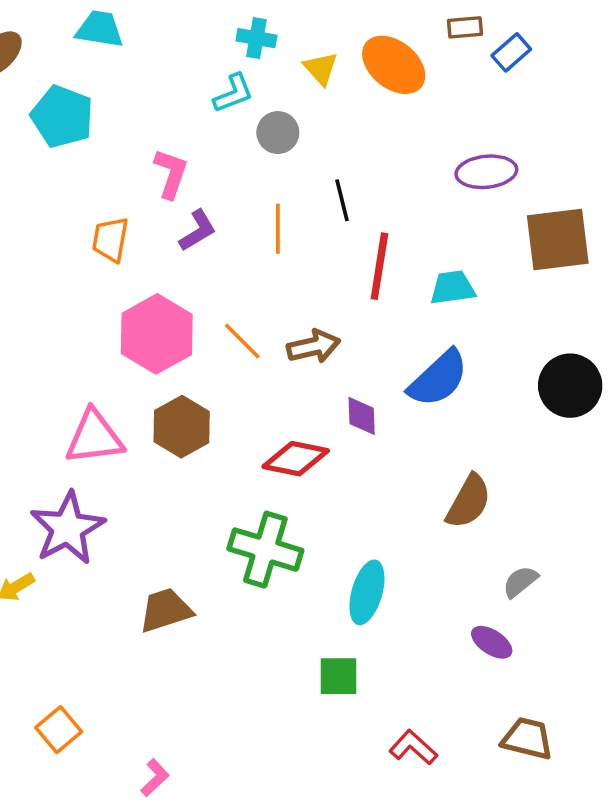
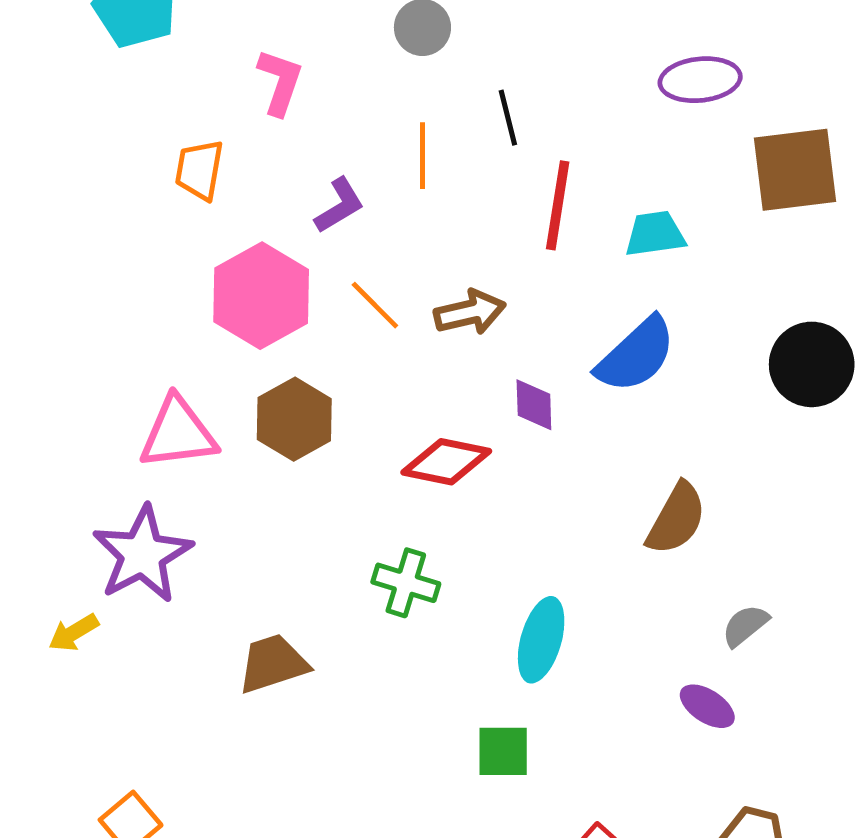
purple L-shape: (198, 231) -> (339, 205), moved
green cross: (265, 550) -> (406, 583), size x0.7

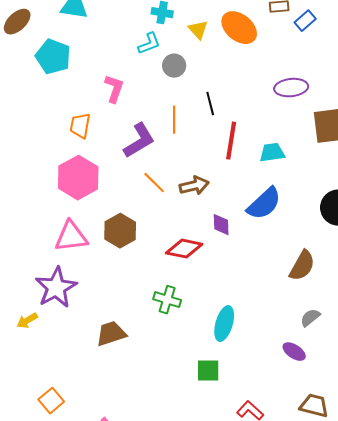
purple L-shape: (339, 205) -> (139, 141), size x1.5
pink hexagon: (261, 296) -> (78, 178), moved
brown semicircle: (676, 519) -> (302, 266), moved

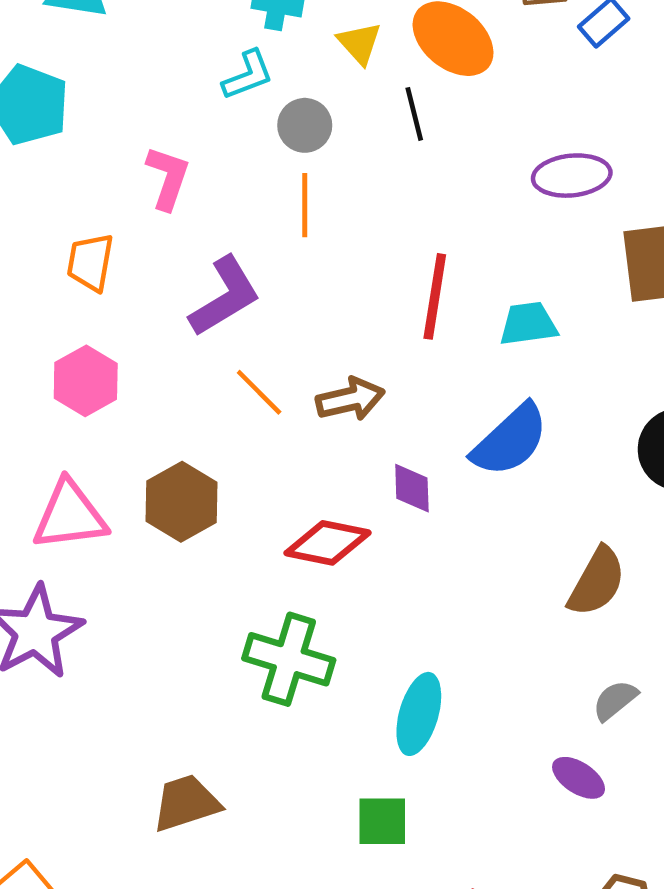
black line: (210, 104) -> (414, 114), moved
orange line: (174, 120) -> (305, 205), moved
pink hexagon: (78, 178) -> (86, 381), size x0.7
green cross: (167, 300) -> (289, 659), size x1.4
brown trapezoid: (111, 334) -> (186, 803), moved

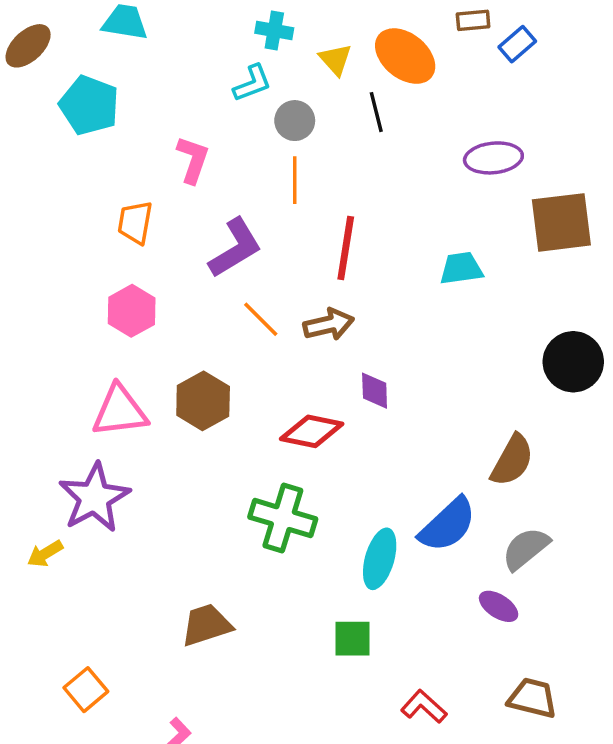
red line: (435, 296) -> (346, 248), moved
blue semicircle: (510, 440) -> (448, 525), moved
gray semicircle: (615, 700) -> (526, 549), size x1.4

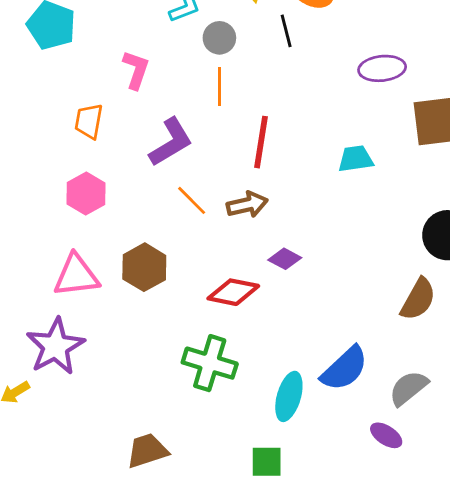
purple diamond: (375, 391) -> (285, 259), turned -60
brown semicircle: (512, 460) -> (418, 299), moved

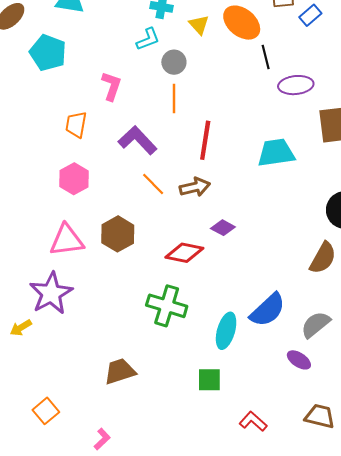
black line: (286, 31) -> (266, 57), moved
purple L-shape: (171, 142) -> (138, 140), turned -102
cyan trapezoid: (356, 159) -> (276, 153), size x1.4

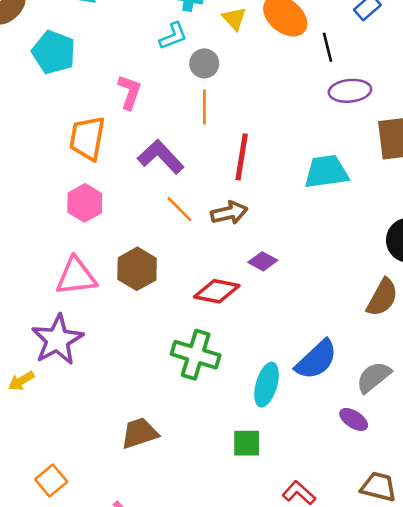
black line: (266, 57) -> (328, 47), moved
orange trapezoid: (76, 125) -> (87, 138), size x1.4

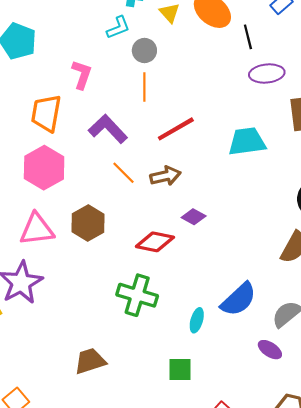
red line: (242, 157) -> (176, 129), turned 51
pink hexagon: (85, 203) -> (44, 168), size x1.4
cyan ellipse: (267, 385) -> (197, 320), size x0.7

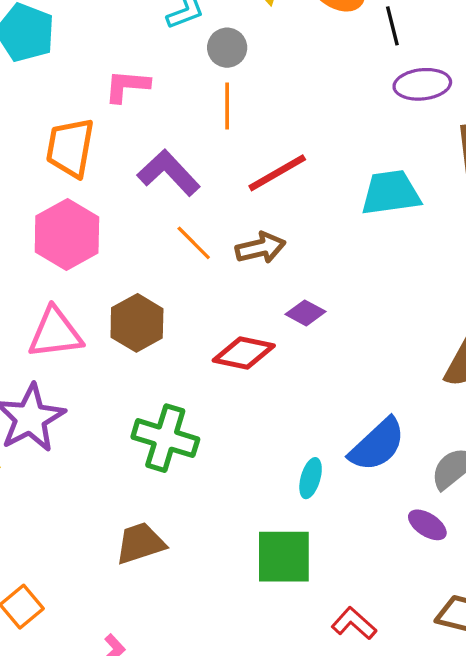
pink L-shape: (82, 75) -> (127, 86), turned -104
green cross: (137, 295) -> (165, 438), moved
green square: (180, 369) -> (284, 557), size x1.5

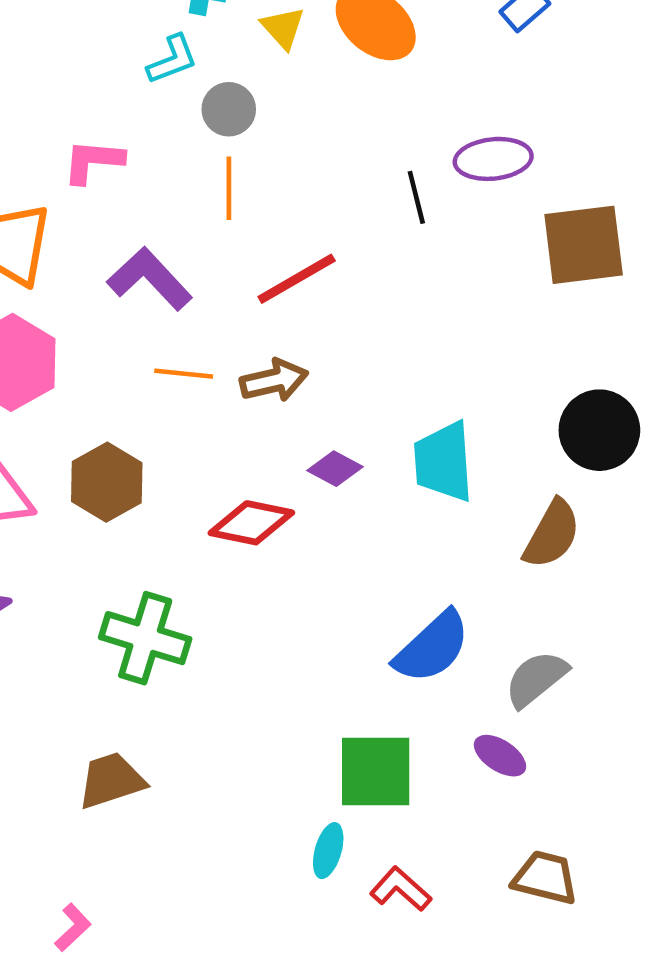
black line: (392, 26) -> (416, 197), moved
cyan trapezoid: (391, 193) -> (443, 462), moved, turned -86
orange line: (194, 243) -> (184, 374), turned -39
cyan ellipse: (311, 478) -> (328, 851), moved
green square: (284, 557) -> (376, 771), moved

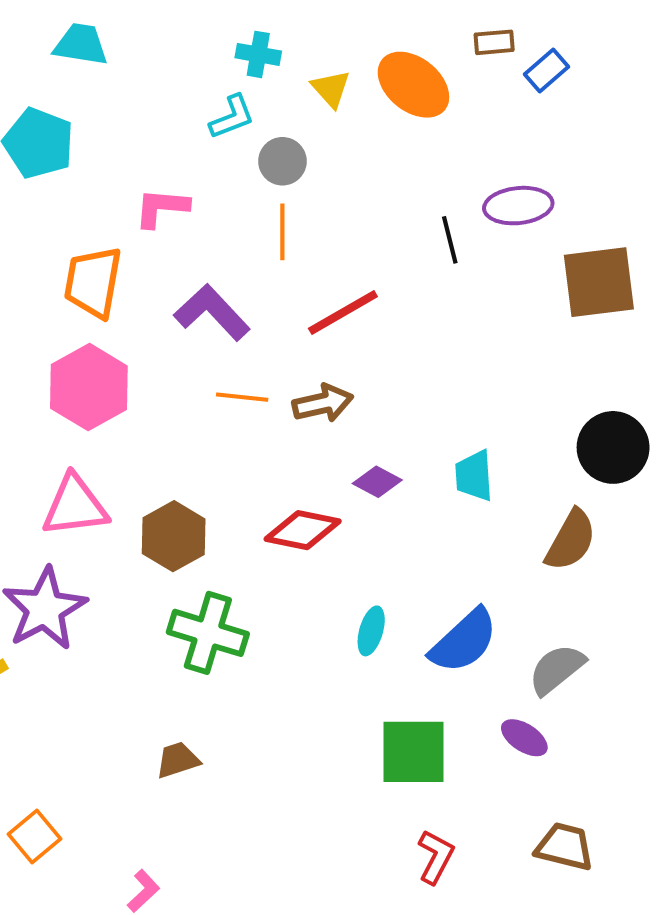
cyan trapezoid: (443, 462) -> (474, 476), size x0.7
brown hexagon: (107, 482) -> (174, 536), moved
brown trapezoid: (111, 780) -> (178, 760), size x0.7
cyan ellipse: (328, 851) -> (371, 631), moved
red L-shape: (401, 889) -> (436, 857), turned 76

